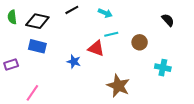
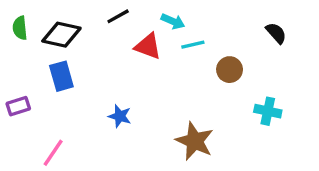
cyan line: (111, 34) -> (193, 45), moved
blue rectangle: (37, 46) -> (61, 76), turned 60
red triangle: (96, 48) -> (148, 46), moved
blue star: (74, 62) -> (120, 116), moved

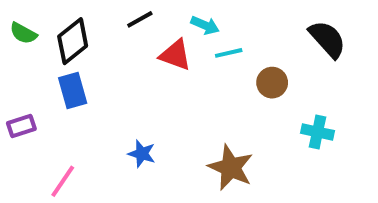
green semicircle: (20, 28) -> (23, 33), turned -55
black semicircle: (276, 33) -> (327, 39), size x1.5
black diamond: (61, 35) -> (73, 41), turned -51
blue star: (120, 116) -> (142, 154), moved

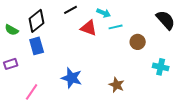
green semicircle: (23, 33) -> (12, 30), moved
blue star: (142, 154) -> (72, 78), size x1.5
brown star: (231, 167) -> (117, 85), size x0.7

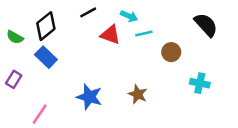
blue rectangle: (37, 46) -> (46, 57), turned -30
purple rectangle: (11, 64) -> (14, 79), turned -40
brown star: (117, 85) -> (138, 94), moved

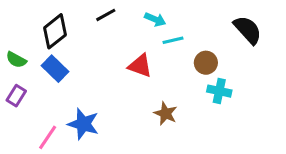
red triangle: (110, 35) -> (140, 66), moved
green semicircle: (15, 37) -> (16, 60), moved
cyan cross: (200, 83) -> (219, 91), moved
blue star: (89, 97) -> (83, 124), moved

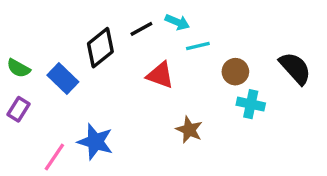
black line: (106, 15) -> (141, 29), moved
black semicircle: (248, 30) -> (295, 68), moved
black diamond: (55, 31) -> (100, 48), moved

